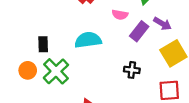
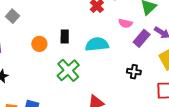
black rectangle: (43, 44) -> (65, 36), moved
orange circle: (28, 70) -> (39, 44), moved

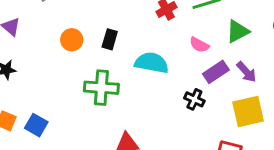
green cross: (68, 70) -> (101, 88), turned 30
black cross: (134, 72) -> (194, 99), moved

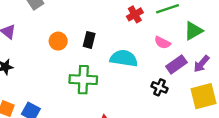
purple arrow: (246, 72) -> (201, 64), turned 84

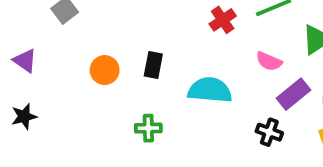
green cross: (83, 80) -> (148, 128), size x0.6

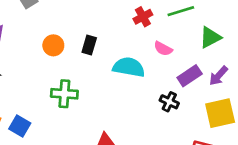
pink semicircle: (269, 61) -> (163, 49), moved
green cross: (148, 128) -> (64, 94), moved, size x1.4

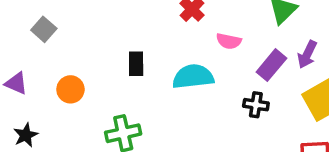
orange circle: (53, 45) -> (70, 89), moved

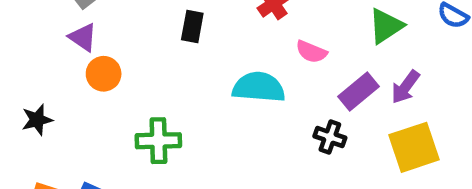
black rectangle: (136, 64) -> (192, 26), moved
purple triangle: (16, 83) -> (83, 37), moved

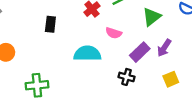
yellow square: (414, 147) -> (171, 79), size x0.6

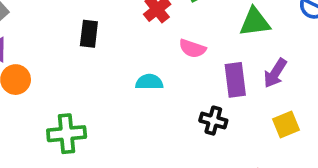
green triangle: (152, 17) -> (255, 22), turned 30
purple rectangle: (140, 52) -> (235, 80), turned -54
cyan semicircle: (87, 54) -> (149, 82), size x0.6

